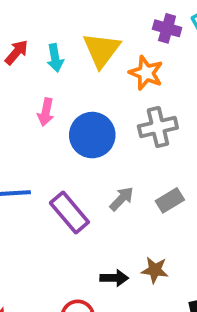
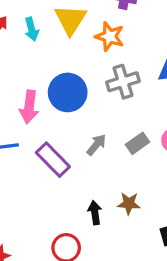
pink arrow: (46, 112) -> (29, 107), moved, size x1.4
black arrow: (114, 278) -> (95, 213), turned -95

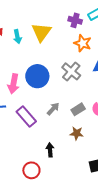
orange star: (110, 36) -> (83, 43), moved
gray cross: (123, 82) -> (71, 71), turned -36
brown star: (129, 203) -> (77, 133), moved

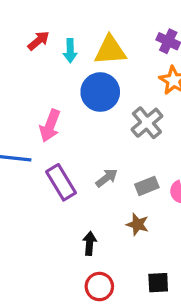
yellow triangle: (41, 32) -> (110, 50), turned 40
blue circle: (37, 76) -> (100, 92), moved
red circle: (31, 170) -> (99, 287), moved

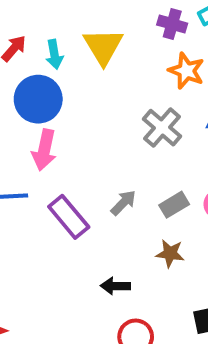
yellow triangle: (110, 50) -> (103, 46), turned -48
blue circle: (100, 92) -> (38, 99), moved
black arrow: (90, 243) -> (115, 286), turned -85

